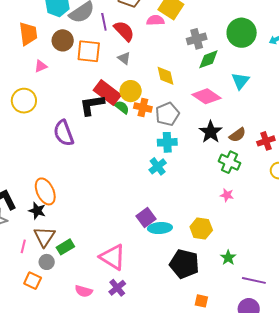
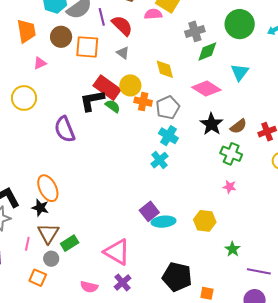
green semicircle: (122, 107) -> (113, 106), moved
cyan cross: (167, 142) -> (168, 136), turned 36
black pentagon: (184, 264) -> (177, 277), moved

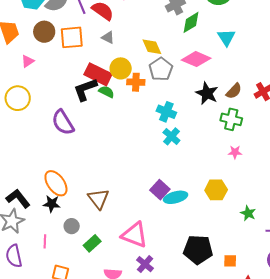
gray pentagon: (168, 108) -> (161, 69), moved
cyan cross: (159, 160) -> (171, 136), moved
brown triangle: (48, 233) -> (98, 199), moved
green rectangle: (70, 243) -> (92, 243), moved
gray circle: (51, 259) -> (72, 226), moved

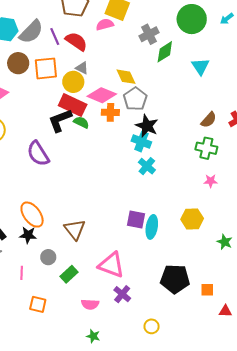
pink diamond: (196, 59) -> (102, 95), moved
yellow circle: (121, 68) -> (73, 82), moved
black star: (207, 93) -> (147, 126), moved
purple square: (160, 190) -> (136, 219), turned -30
cyan ellipse: (176, 197) -> (152, 227), turned -65

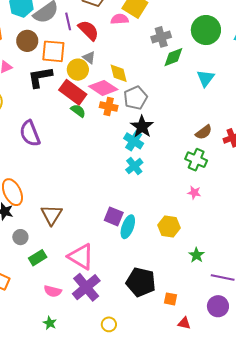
yellow diamond: (126, 77) -> (119, 73), moved
black L-shape: (60, 120) -> (40, 77), moved
purple cross: (122, 294) -> (86, 287), size x1.6

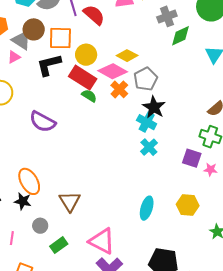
gray triangle: (89, 58) -> (21, 40), moved, size x1.5
yellow diamond: (119, 73) -> (127, 56), turned -45
orange cross: (109, 107) -> (119, 89), turned 36
purple semicircle: (30, 133) -> (43, 122), turned -36
purple square: (114, 216) -> (192, 158), moved

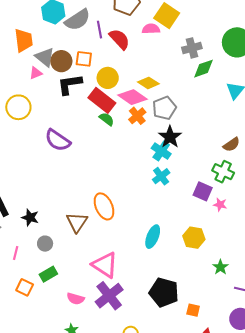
brown circle: (34, 29) -> (61, 61), moved
orange square: (60, 38) -> (84, 59), size x0.7
orange ellipse: (29, 181) -> (104, 206), moved
green rectangle: (59, 245) -> (48, 274), moved

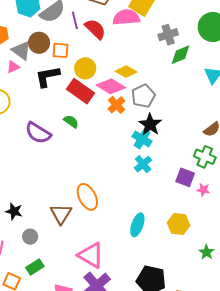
pink semicircle: (151, 29) -> (126, 17), size x1.5
brown circle: (61, 61) -> (39, 43), moved
green semicircle: (107, 119) -> (71, 121), moved

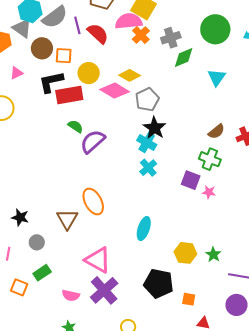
gray triangle: (21, 50) -> (22, 28), moved
red rectangle: (80, 91) -> (69, 95), moved, turned -44
orange cross: (117, 105) -> (141, 35), moved
purple semicircle: (38, 133) -> (93, 141), moved, turned 108
yellow hexagon: (179, 224) -> (185, 253), moved

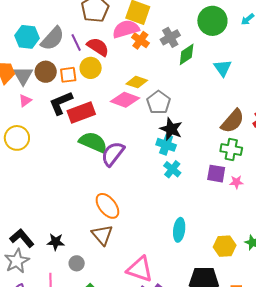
gray triangle: (22, 28) -> (23, 76), moved, turned 35
yellow circle: (89, 73) -> (91, 68), moved
green semicircle: (75, 126) -> (93, 142), size x1.8
brown semicircle: (216, 132) -> (233, 121), size x1.5
orange ellipse: (93, 202) -> (107, 206), moved

